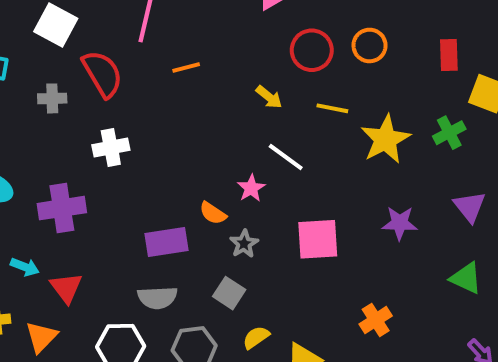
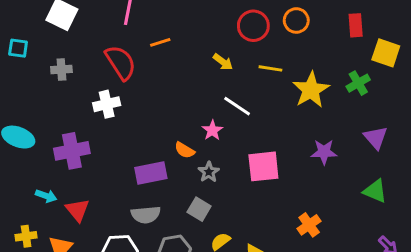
red semicircle: (102, 74) -> (121, 62), moved

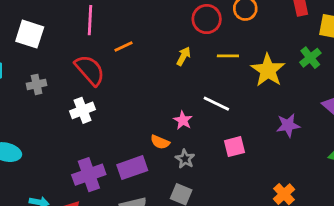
yellow arrow: (223, 62) -> (184, 56), turned -90
white line: (237, 106) -> (216, 104), moved
purple cross: (72, 151) -> (89, 175), moved
pink square: (263, 166) -> (234, 147), size x0.7

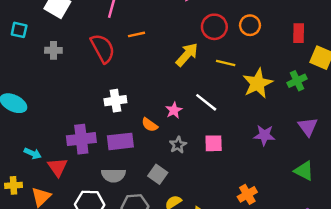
yellow arrow: (184, 56) -> (187, 55), size x1.5
white cross: (82, 110) -> (115, 101), moved
gray star: (185, 159) -> (178, 145), moved

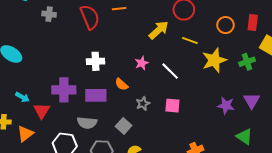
orange circle: (250, 25) -> (225, 25), moved
pink star: (174, 110) -> (142, 63), moved
purple star: (264, 135) -> (226, 106), moved

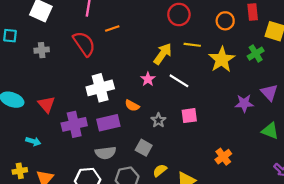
yellow arrow: (159, 30) -> (163, 54), moved
white cross: (96, 61) -> (100, 88), size x1.4
red triangle: (42, 111) -> (46, 104), moved

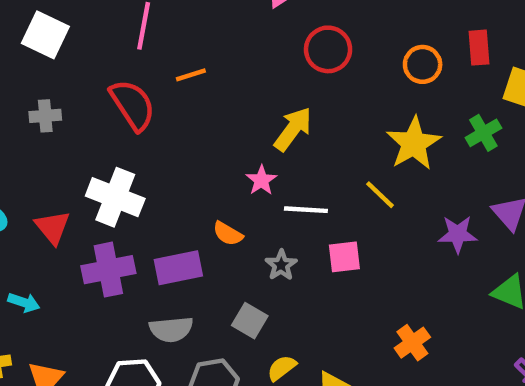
yellow line: (192, 45) -> (380, 195), moved, turned 35
white line: (179, 81) -> (306, 210), moved, turned -30
white cross: (100, 88) -> (115, 197), moved, turned 35

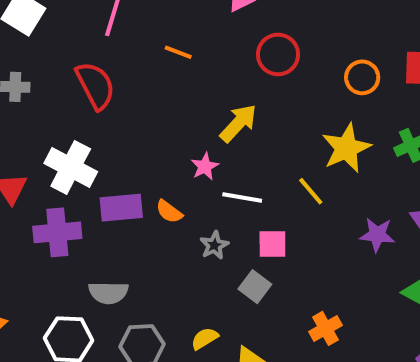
orange line: (191, 75) -> (178, 52), moved, turned 32
purple rectangle: (178, 268) -> (121, 208), moved
gray square: (250, 321) -> (255, 287), moved

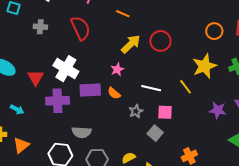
red circle: (278, 54) -> (160, 41), moved
yellow arrow: (238, 123) -> (131, 44), moved
pink star: (205, 166) -> (117, 69), moved

